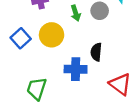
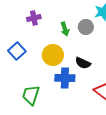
yellow circle: (52, 35) -> (53, 55), moved
black semicircle: (96, 52) -> (83, 63), turned -70

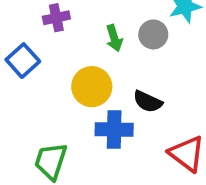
blue square: (17, 51) -> (23, 61), moved

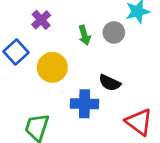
purple cross: (56, 18) -> (41, 20), turned -30
yellow circle: (92, 87) -> (52, 67), moved

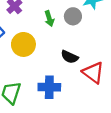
blue cross: (84, 104) -> (49, 87), moved
red triangle: (139, 122) -> (93, 73), moved

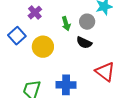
black semicircle: (70, 57) -> (84, 43), moved

